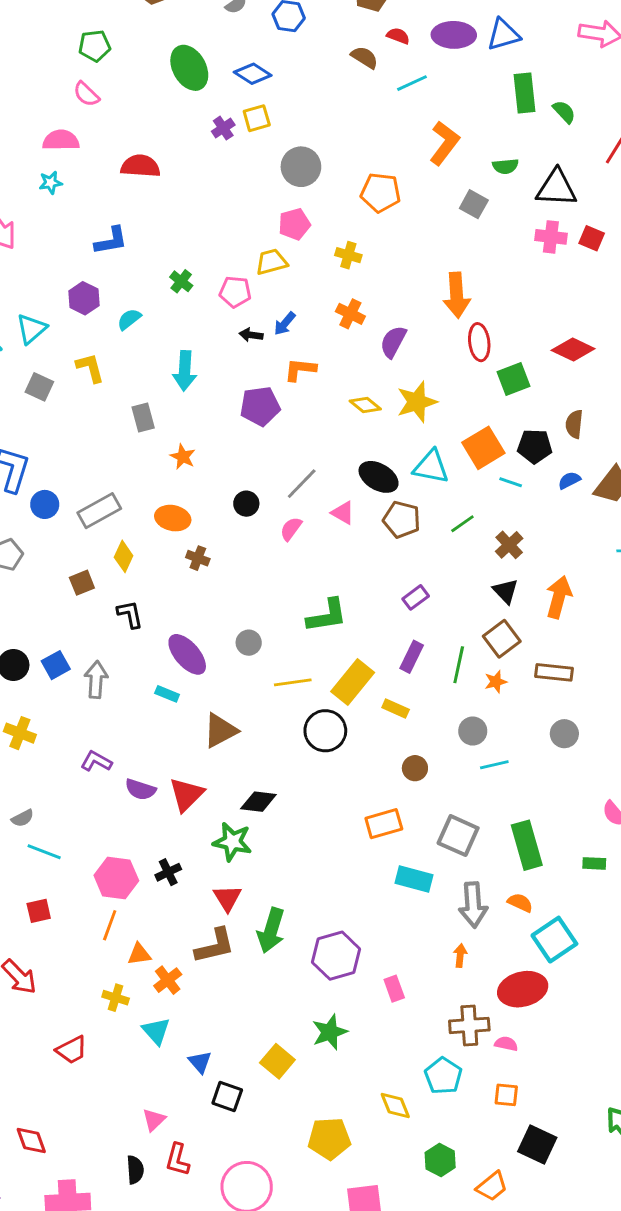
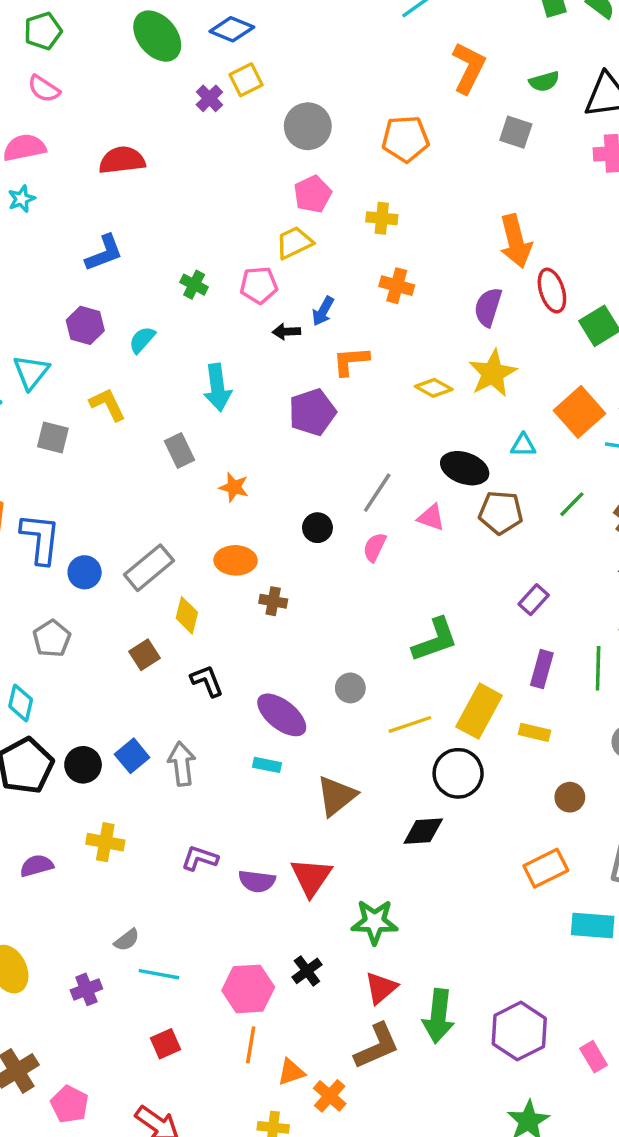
purple semicircle: (393, 342) -> (488, 307), moved
cyan triangle: (431, 467) -> (523, 445), size x0.6
black diamond: (258, 802) -> (423, 831), moved
red triangle: (227, 898) -> (381, 988), turned 32

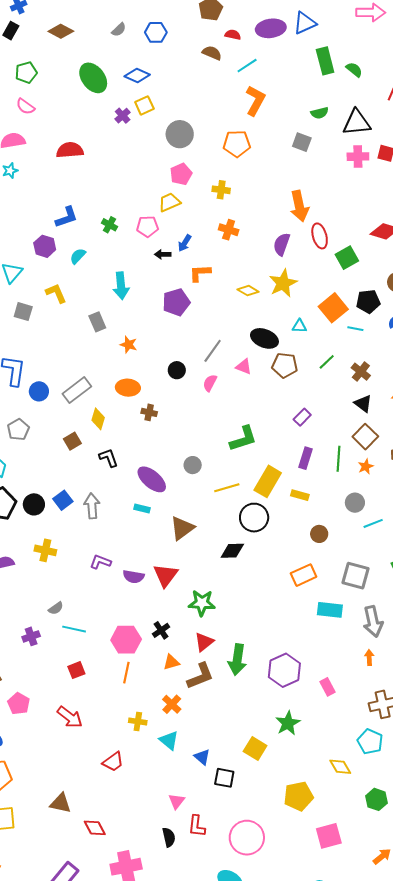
orange L-shape: (469, 68) -> (255, 100), moved
blue L-shape: (104, 253) -> (66, 217), moved
orange triangle: (291, 1072) -> (171, 662), moved

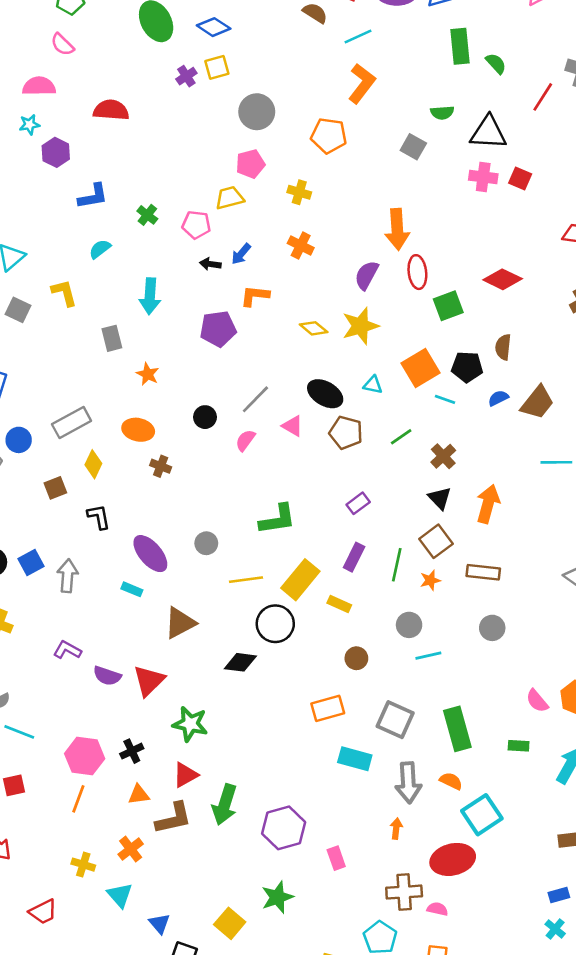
purple hexagon: (45, 246) -> (56, 152), moved
blue circle: (39, 391) -> (19, 440), moved

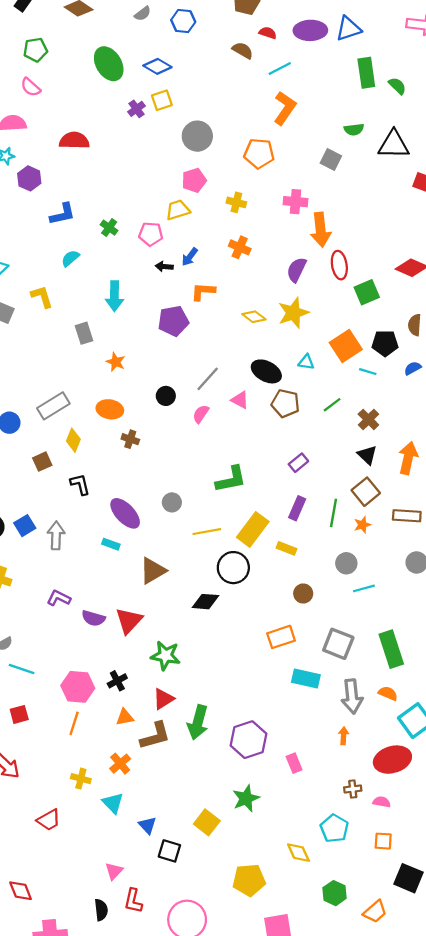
pink cross: (483, 177) -> (296, 202), moved
brown cross: (404, 892) -> (353, 789), size x0.6

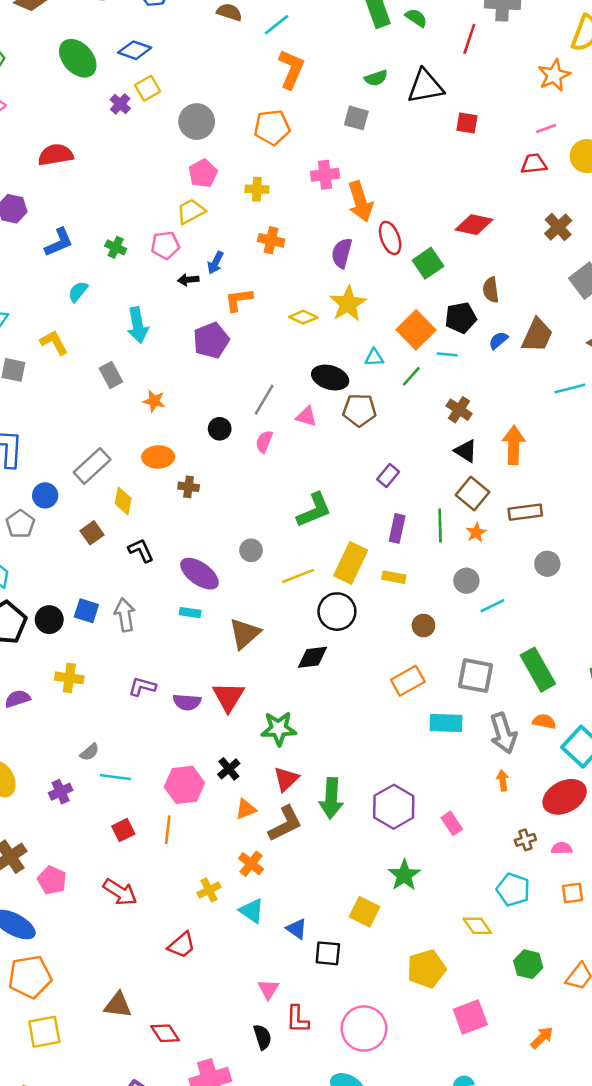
green line: (332, 405) -> (411, 376), moved
blue square: (25, 526) -> (86, 611), turned -30
orange line: (74, 723) -> (168, 830), moved
yellow cross: (81, 779) -> (209, 890), turned -30

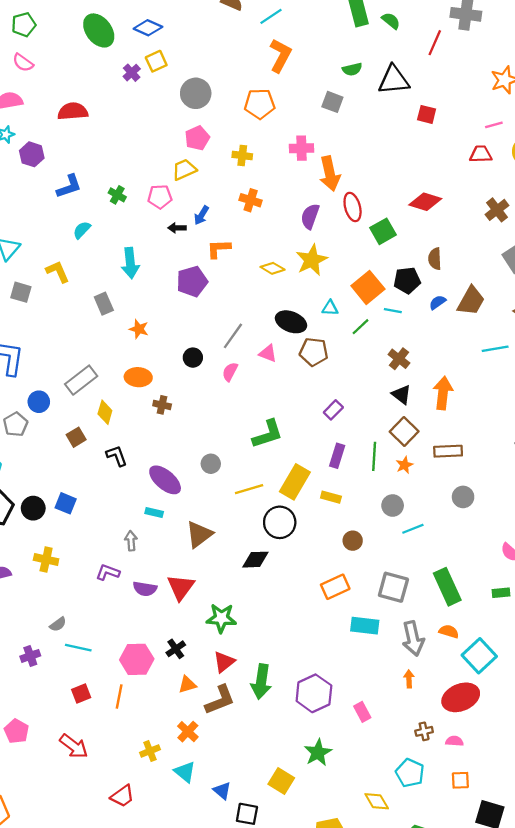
gray arrow: (125, 615) -> (131, 541), moved, size x0.7

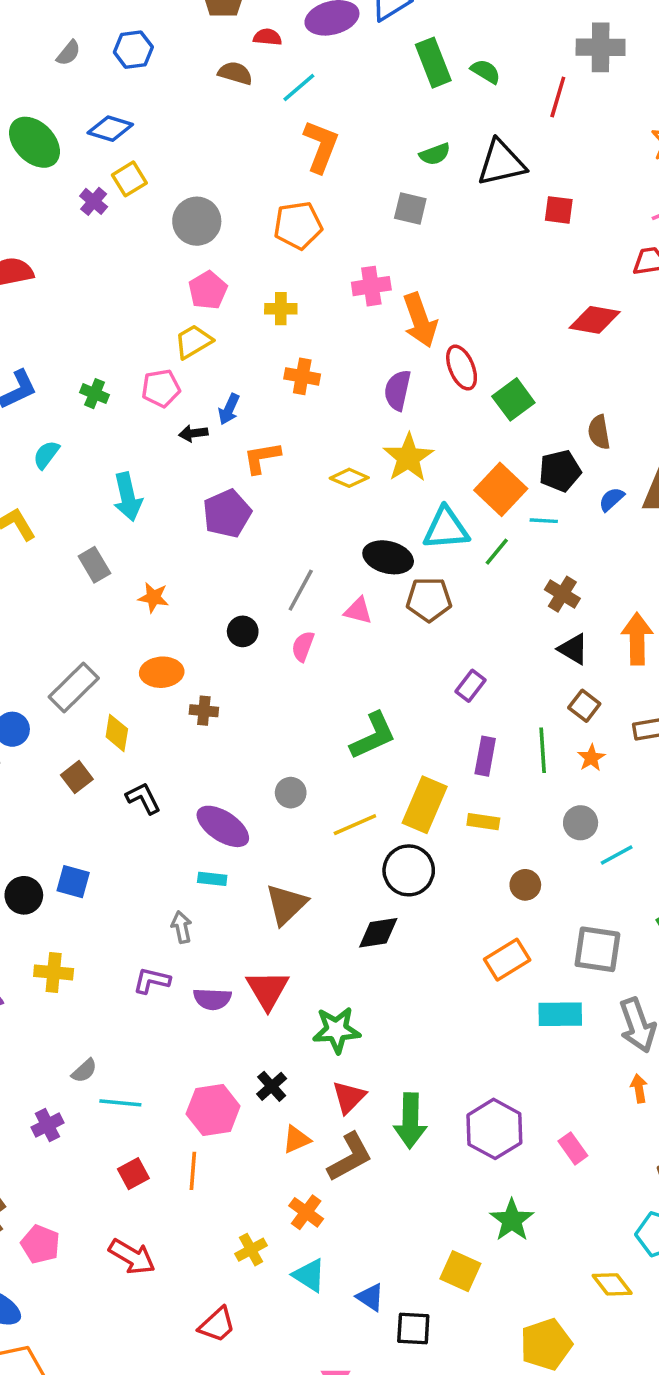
red diamond: (425, 202) -> (595, 320), moved
cyan triangle: (330, 308) -> (446, 528), size x1.8
brown square: (404, 431) -> (584, 706), size x0.7

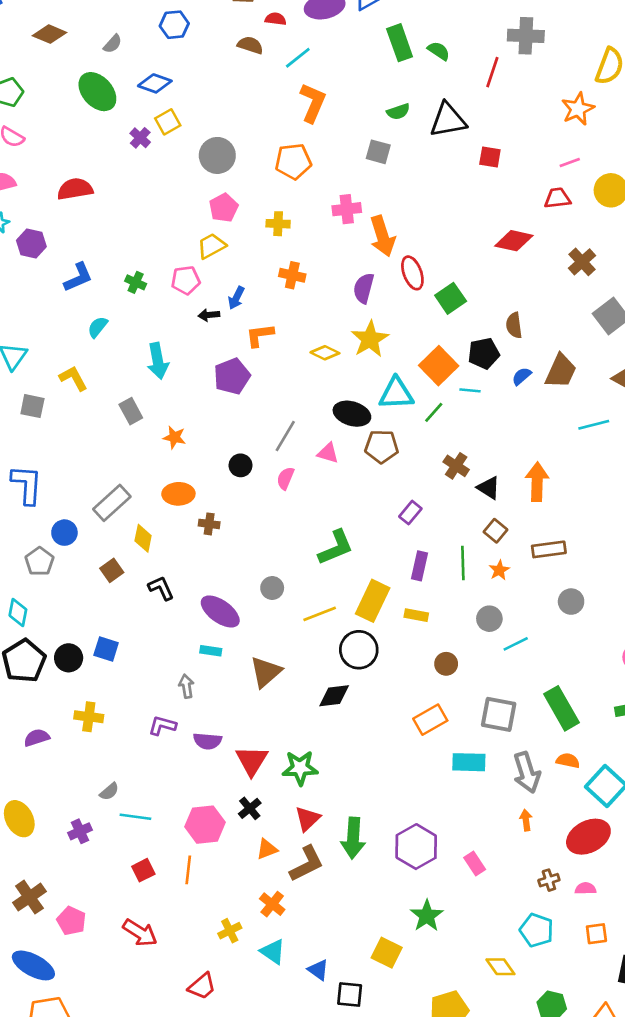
gray semicircle: (68, 53) -> (113, 44), moved
brown cross: (562, 594) -> (456, 466), moved
red triangle: (268, 990) -> (252, 761), moved

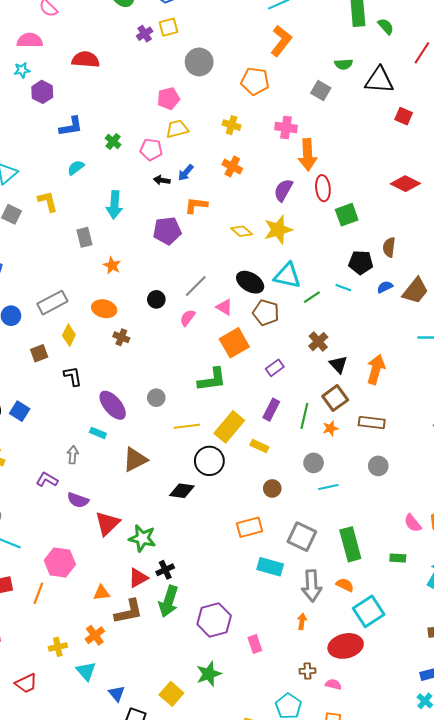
pink pentagon: (224, 208) -> (168, 99), moved
orange square: (439, 366) -> (234, 343), moved
brown square: (495, 531) -> (335, 398), size x1.4
black cross: (250, 808) -> (165, 570), moved

